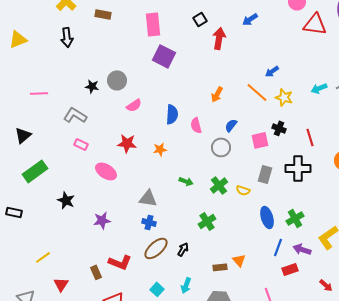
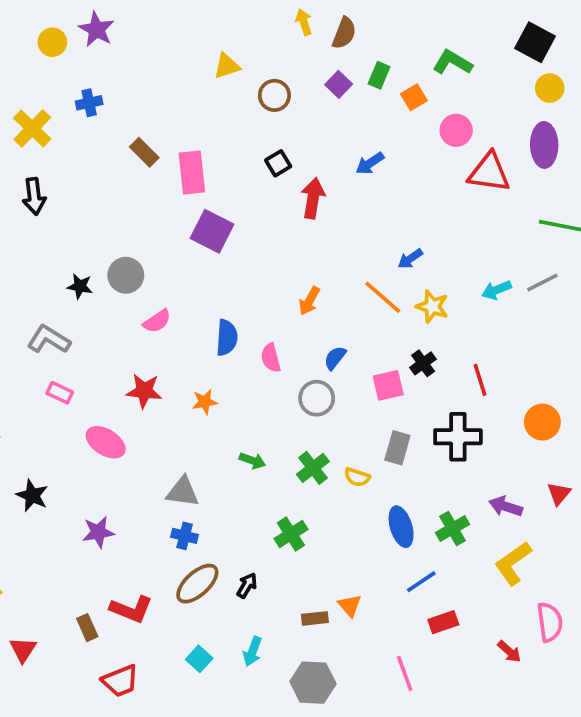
brown rectangle: (103, 14) -> (144, 152), moved, turned 35
black cross: (279, 128) -> (423, 363), turned 32
blue line: (278, 247) -> (421, 582), turned 36
purple arrow: (302, 249) -> (506, 506), moved

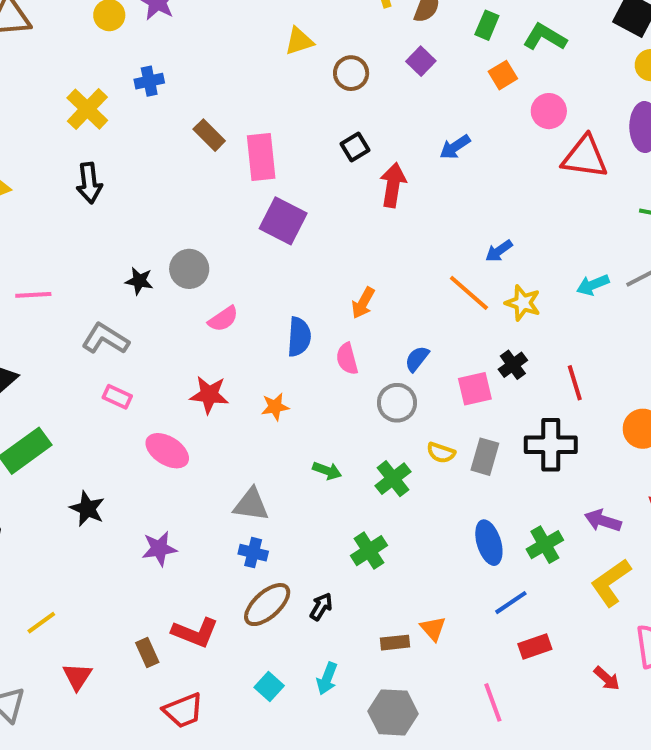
green rectangle: (379, 75) -> (487, 25), moved
orange arrow: (309, 301) -> (363, 303), moved
yellow semicircle: (357, 477) -> (441, 453), moved

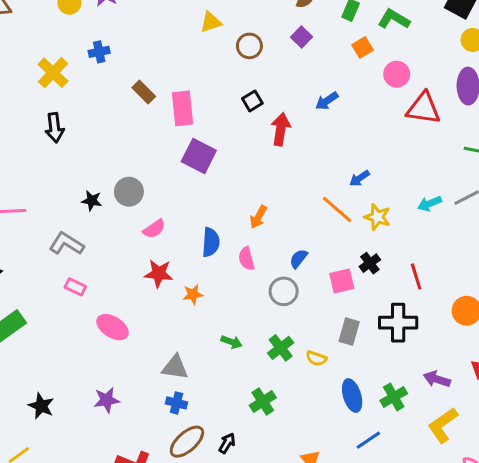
red star: (209, 395) -> (159, 274), moved
yellow semicircle: (441, 453) -> (316, 358), moved
black star: (87, 509) -> (41, 406), moved

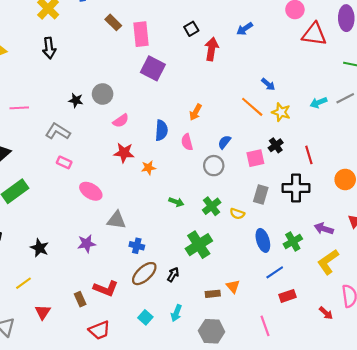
blue arrow: (359, 178) -> (268, 84), turned -104
gray triangle: (175, 367) -> (116, 220), moved
green cross: (263, 401) -> (199, 245), size x1.4

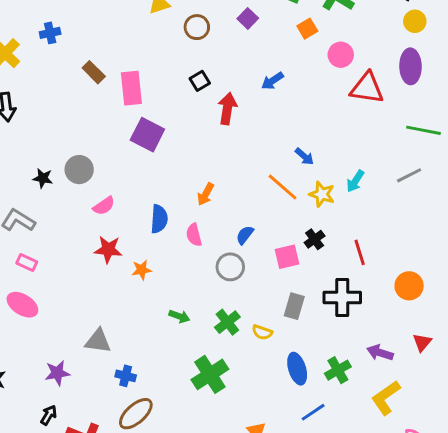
cyan arrow: (318, 103) -> (355, 181), moved, turned -35
pink ellipse: (91, 191) -> (22, 305), moved
black arrow: (173, 275) -> (49, 415), moved

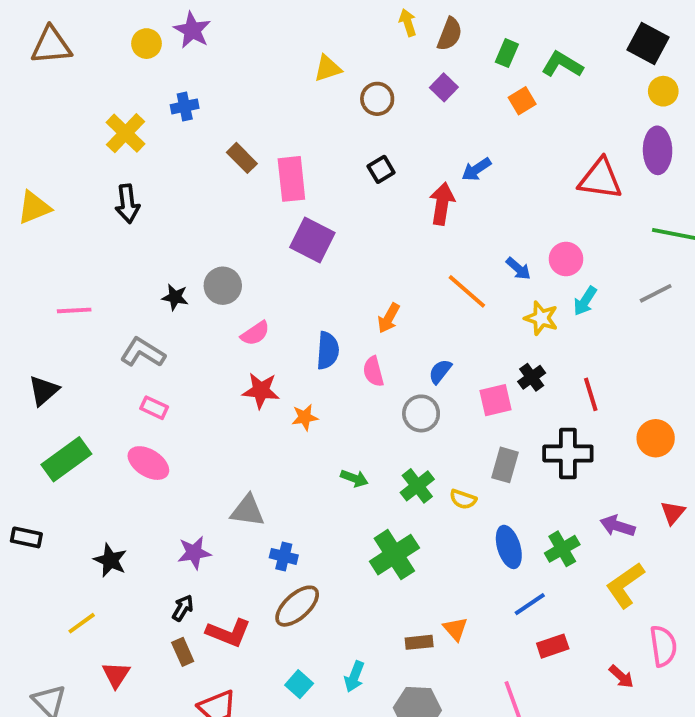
pink circle: (341, 55) -> (566, 259), moved
red arrow: (227, 108) -> (442, 204), moved
orange line: (283, 187) -> (467, 291), moved

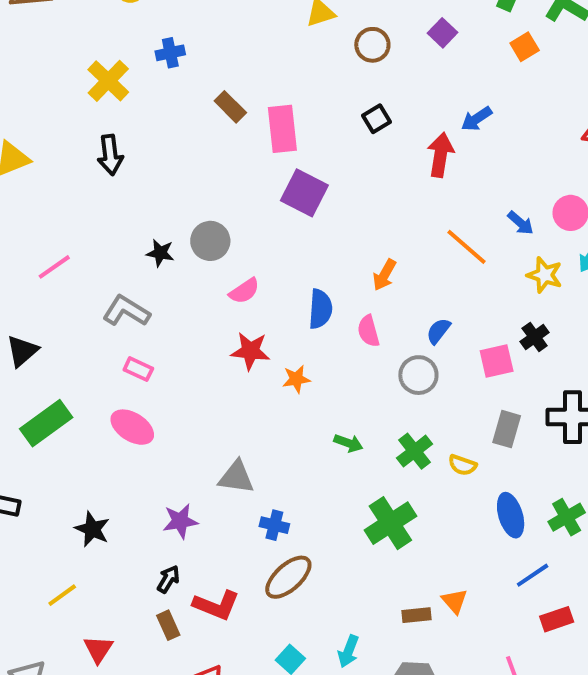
pink line: (74, 310) -> (54, 267), turned -32

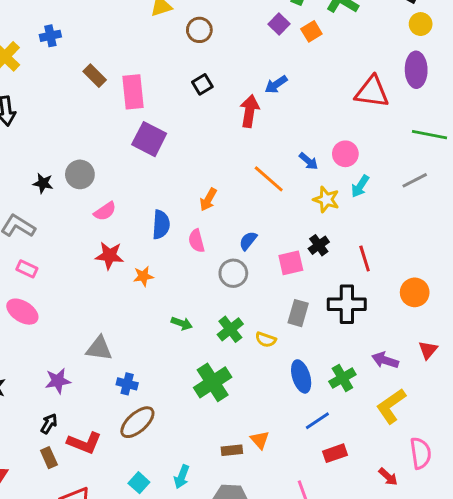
purple square: (442, 33) -> (279, 24), moved

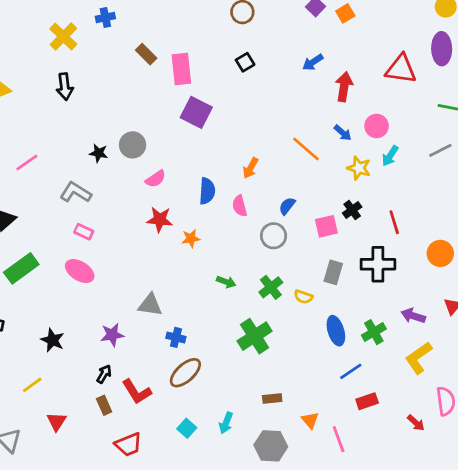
red arrow: (250, 111) -> (344, 87), moved
orange triangle: (260, 440) -> (310, 420), moved
red L-shape: (84, 443) -> (137, 392), turned 36

